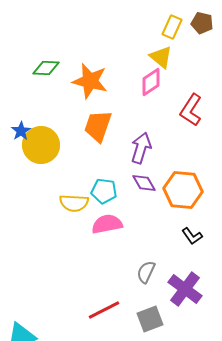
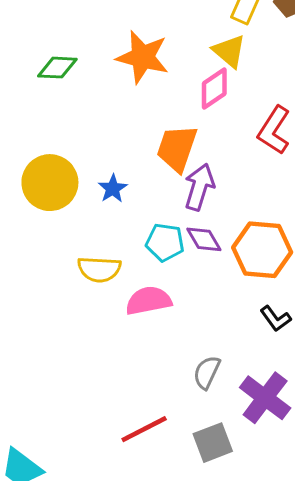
orange star: (90, 81) -> (143, 57), moved
orange trapezoid: (98, 126) -> (177, 148), moved
blue star: (21, 131) -> (113, 189), moved
cyan pentagon: (104, 191) -> (165, 242), moved

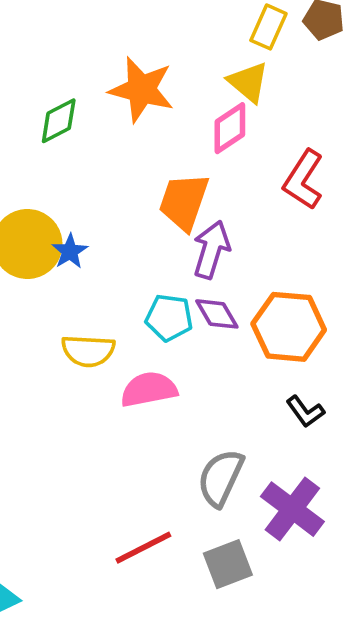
green diamond: (57, 68) -> (59, 121), moved, turned -30
blue star: (113, 189) -> (70, 251), moved
gray semicircle: (207, 372) -> (221, 478), size x1.4

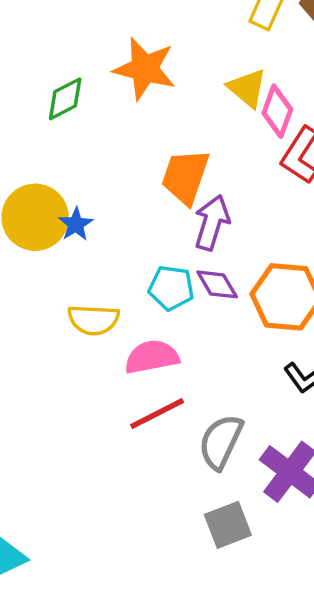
yellow triangle: (248, 82) -> (247, 88), moved
pink diamond: (230, 128) -> (277, 111), moved, turned -36
red line: (143, 548) -> (157, 413), moved

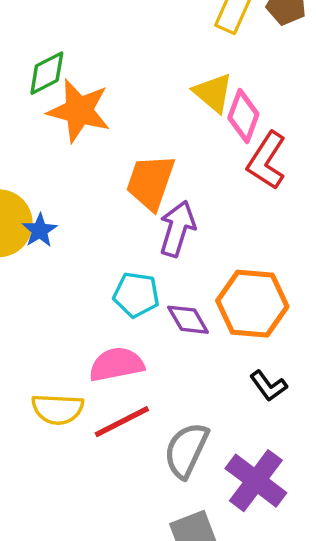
orange star: (145, 69) -> (79, 111), moved
green diamond: (65, 99) -> (47, 73), moved
purple diamond: (217, 284) -> (188, 320), moved
yellow semicircle: (93, 320) -> (58, 409), moved

